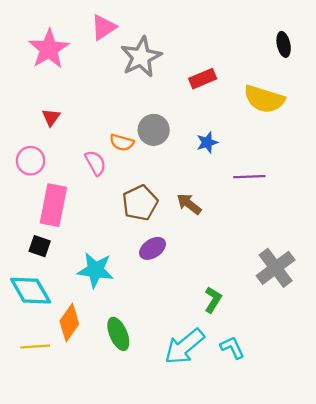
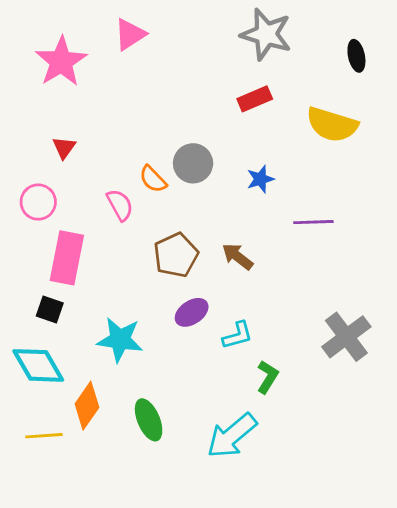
gray star: (141, 57) -> (266, 34), moved, turned -30
orange semicircle: (122, 142) -> (153, 179), turned 30
cyan L-shape: (232, 348) -> (237, 335), moved, turned 100

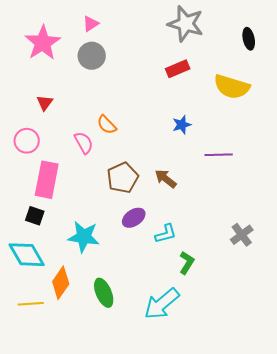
pink triangle: (130, 34) -> (91, 24), size x0.7
gray circle: (193, 163) -> (92, 56), moved
gray cross: (346, 337) -> (242, 235), size x0.7

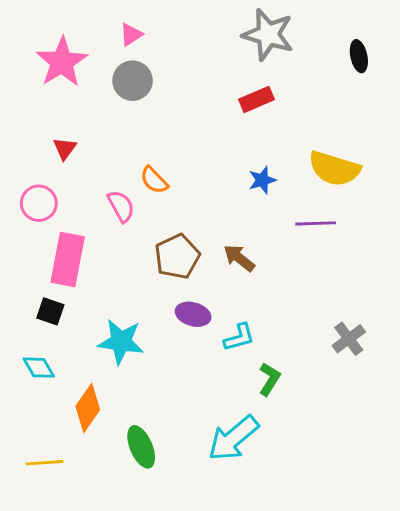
yellow semicircle: (232, 87) -> (334, 169), moved
purple ellipse: (134, 218) -> (193, 314), turned 50
cyan diamond: (27, 255) -> (39, 368), size x0.6
green ellipse: (104, 293) -> (141, 447), moved
yellow line: (31, 304) -> (45, 463), moved

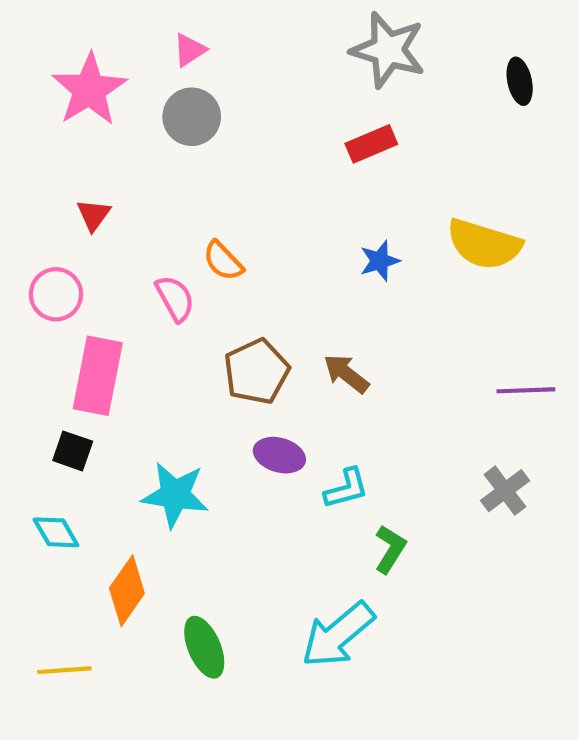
purple line: (316, 223) -> (526, 390), moved

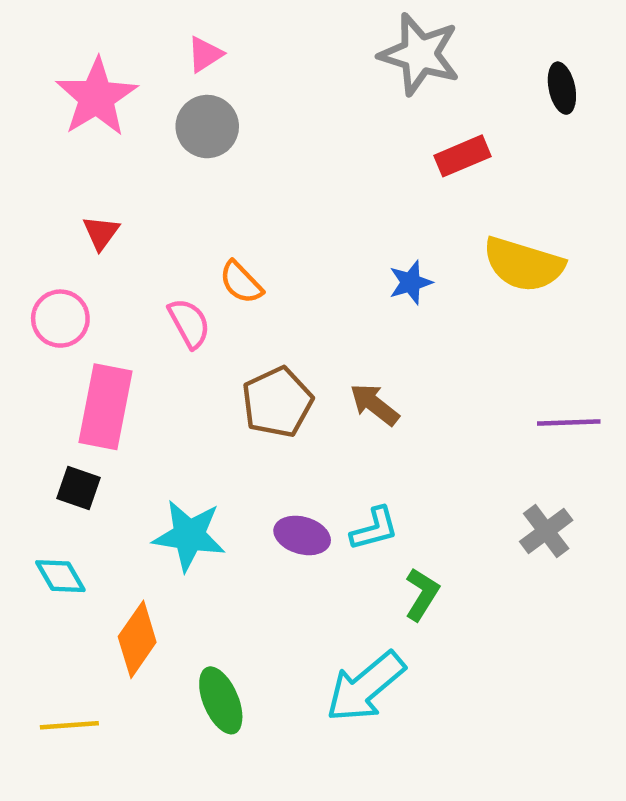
red rectangle: (371, 144) -> (463, 156), moved
purple ellipse: (279, 455) -> (302, 535), moved

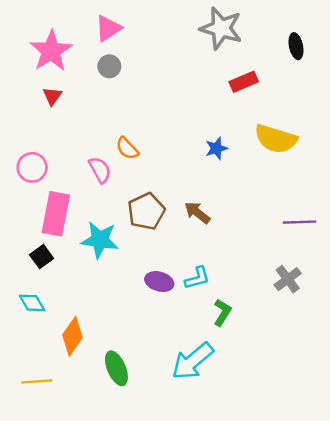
pink triangle: (205, 54) -> (108, 28), size x1.4
gray circle: (207, 127) -> (109, 66), size x0.7
red triangle: (101, 233) -> (52, 96), moved
black square: (78, 488) -> (42, 257), turned 35
cyan star: (189, 535) -> (100, 240), moved

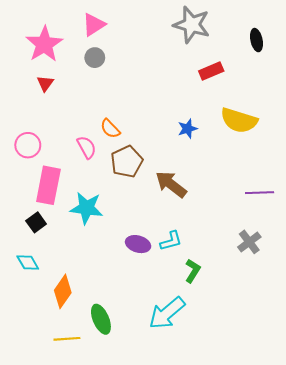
brown pentagon: (146, 211) -> (127, 162), moved
brown arrow: (197, 213) -> (171, 184), size x1.4
yellow line: (37, 381) -> (67, 339), moved

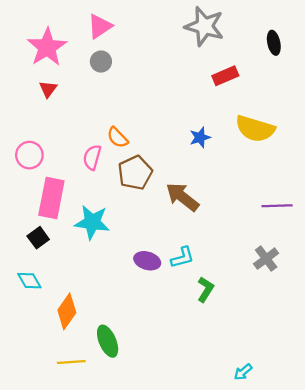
pink semicircle: (87, 147) -> (92, 157), turned -135
cyan arrow: (167, 313) -> (243, 372), moved, size x0.5

